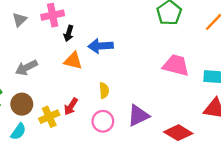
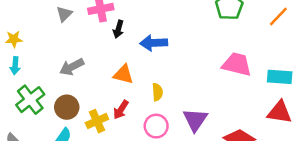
orange triangle: (73, 61) -> (123, 74), moved
purple triangle: (138, 116) -> (195, 120), turned -30

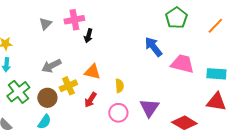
blue arrow: (154, 43) -> (153, 47), moved, turned 55
yellow cross: (97, 121) -> (68, 86), moved

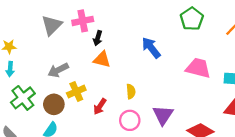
gray triangle: (45, 24) -> (52, 25), size x1.5
blue arrow: (153, 47) -> (151, 48), moved
orange triangle: (92, 72) -> (102, 59), moved

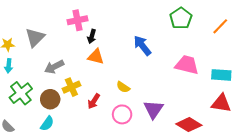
gray triangle: (52, 25) -> (35, 37), moved
yellow semicircle: (131, 92) -> (123, 87), turned 128

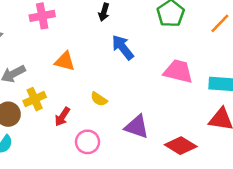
black arrow: (92, 36) -> (104, 12), moved
purple triangle: (153, 109) -> (137, 127), turned -45
pink circle: (122, 114) -> (88, 142), moved

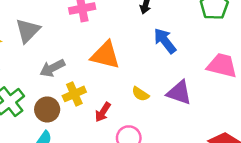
orange triangle: (65, 61) -> (105, 55), size x1.4
purple triangle: (137, 127) -> (179, 93), moved

